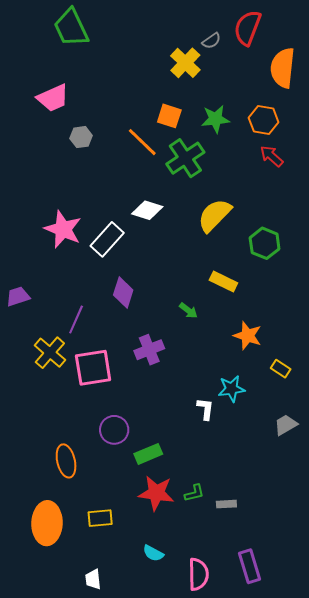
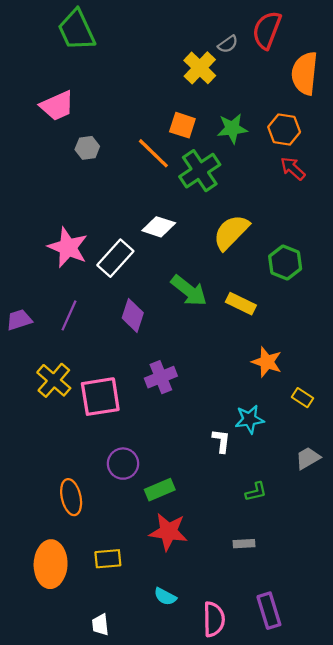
green arrow: (188, 311) -> (189, 291), moved, size x1.8
purple line: (76, 320) -> (69, 315), moved
green L-shape: (194, 493) -> (256, 492), moved

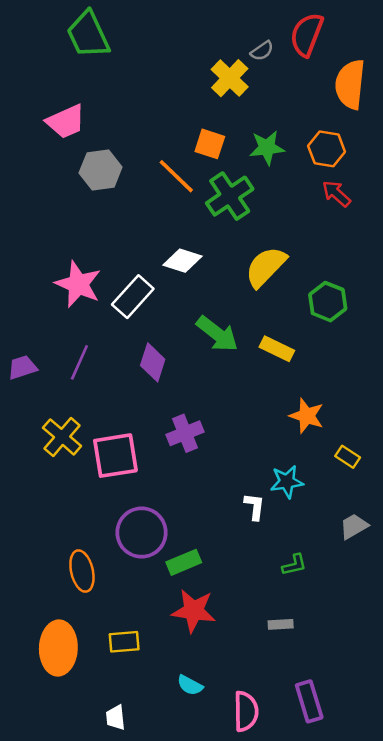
gray hexagon: (87, 148) -> (101, 170), size x1.5
purple circle: (123, 464) -> (142, 533), size x1.4

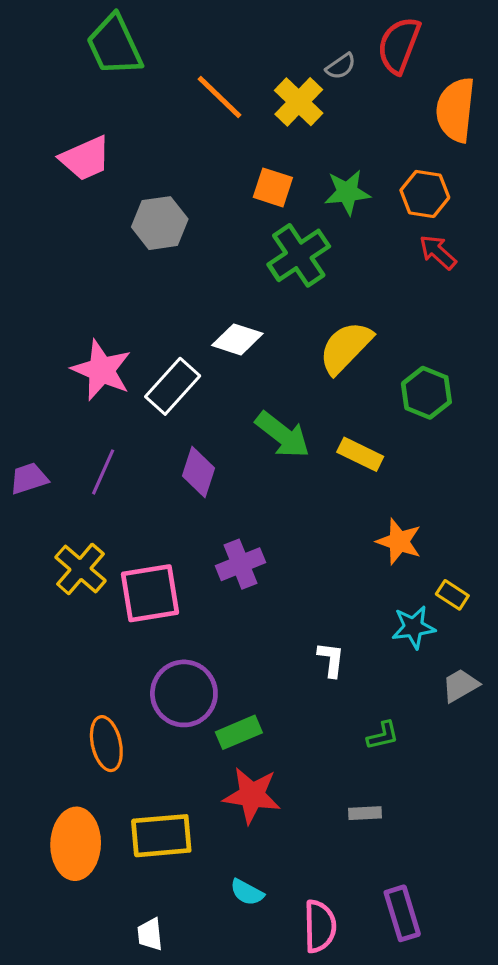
gray hexagon: (101, 170) -> (160, 223), moved
orange line: (176, 176) -> (220, 97), moved
cyan star: (287, 482) -> (414, 627), moved
yellow rectangle: (124, 642) -> (161, 836), size x1.5

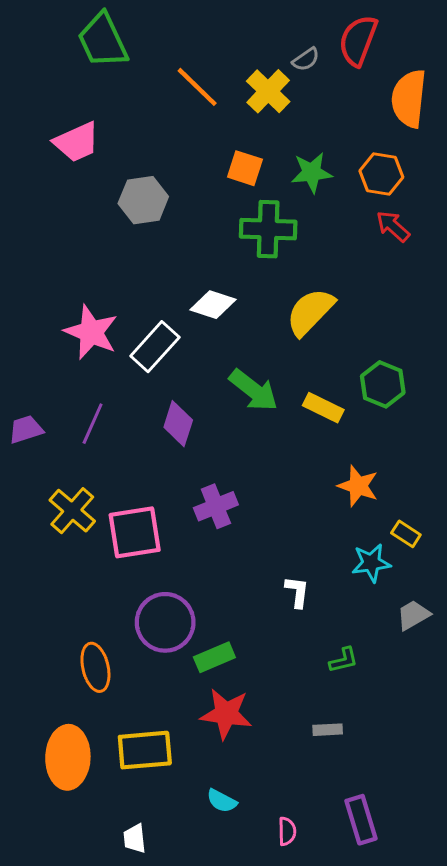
green cross: (299, 255) -> (268, 229), turned 36
green hexagon: (426, 393) -> (383, 384), moved
pink semicircle: (320, 926) -> (287, 831), size x0.6

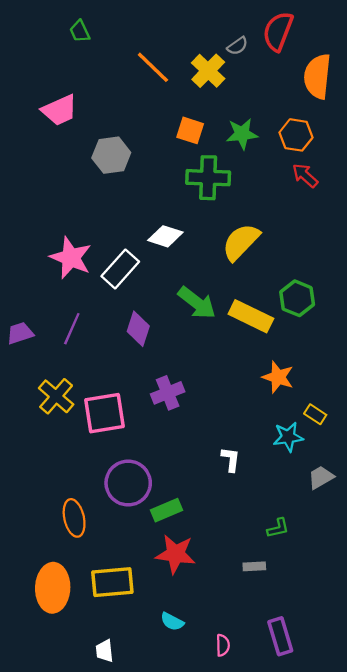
green trapezoid: (103, 41) -> (80, 31), size x0.5
yellow rectangle: (323, 408) -> (251, 316), size x1.4
green L-shape: (344, 660) -> (278, 528), moved

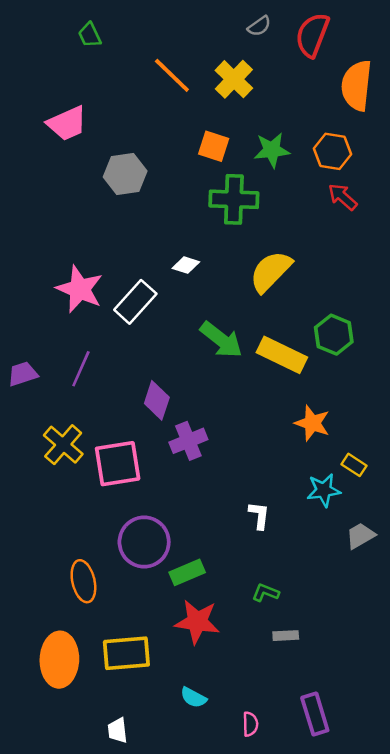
gray semicircle: (237, 46) -> (259, 26), moved
white diamond: (165, 236) -> (186, 265), size x0.7
purple diamond: (138, 329) -> (157, 400), moved
green L-shape: (278, 528) -> (266, 593), moved, turned -145

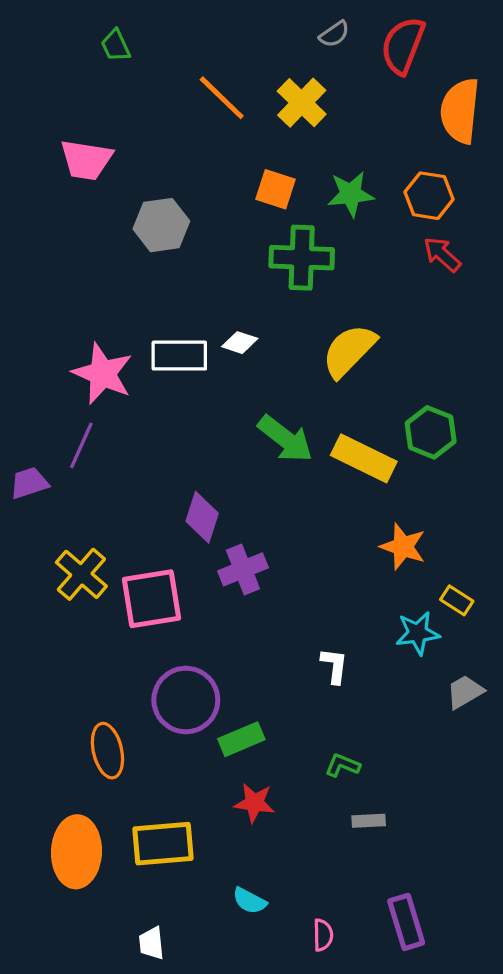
pink trapezoid: (67, 123) -> (86, 160), turned 33
white rectangle: (135, 302) -> (179, 356), moved, turned 48
purple line: (81, 369) -> (81, 445), moved
red star: (197, 622) -> (254, 803), size x0.7

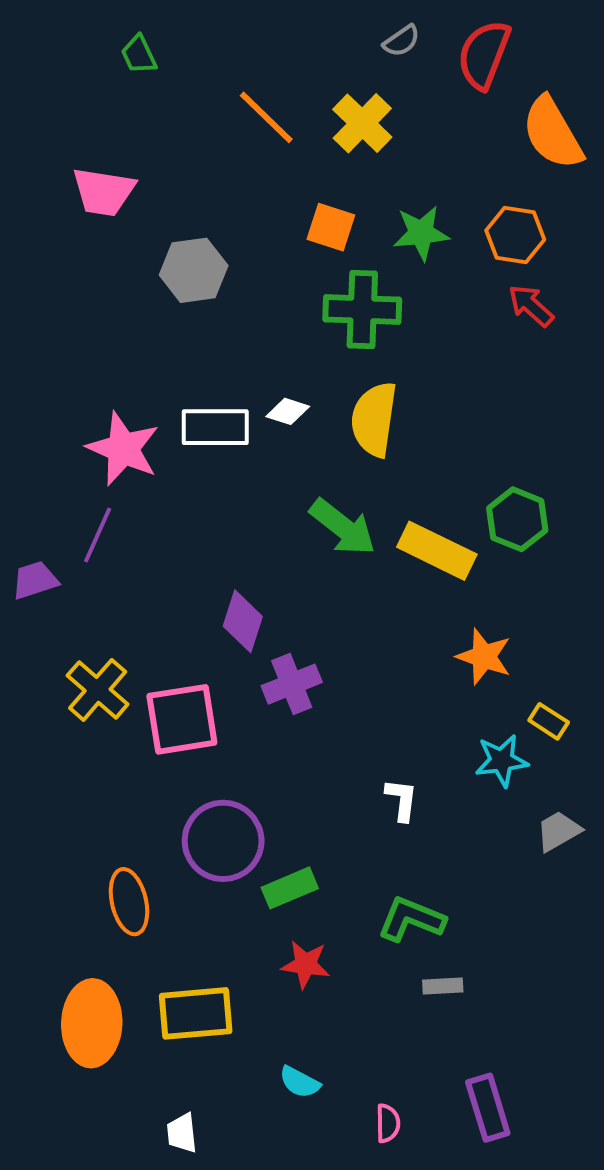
orange semicircle: (460, 111) -> (553, 133), turned -36
yellow semicircle: (349, 351) -> (374, 419), moved, turned -36
green L-shape: (343, 765) -> (411, 919), size x1.6

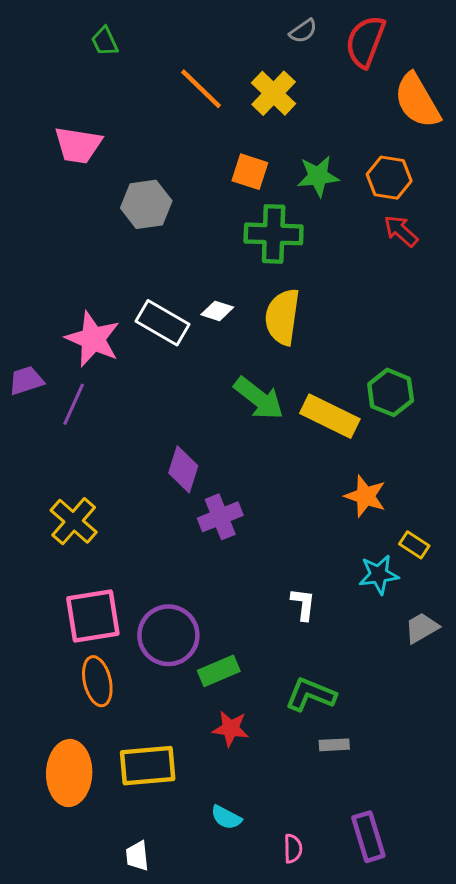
white rectangle: (215, 427) -> (162, 323), turned 30
purple trapezoid: (35, 580) -> (26, 381), moved
pink square: (182, 719) -> (93, 616), moved

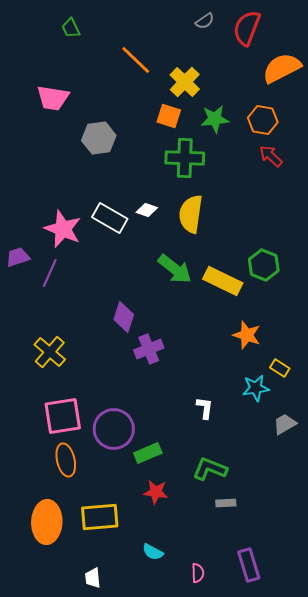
yellow cross: (274, 93) -> (185, 82), moved
orange semicircle: (417, 101) -> (282, 68), turned 93

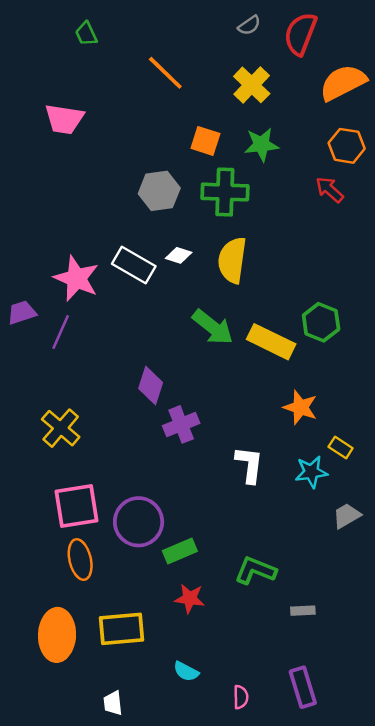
yellow cross: (185, 82) -> (252, 85), moved
orange hexagon: (263, 120) -> (347, 146), moved
gray hexagon: (99, 138) -> (159, 191), moved
white L-shape: (205, 408) -> (249, 465), moved, size x1.4
gray rectangle: (226, 503) -> (303, 611), moved

